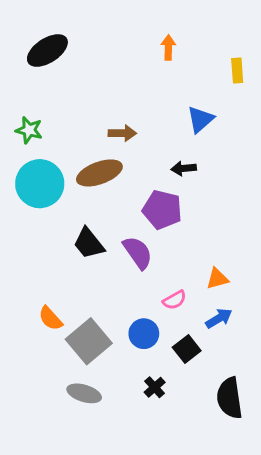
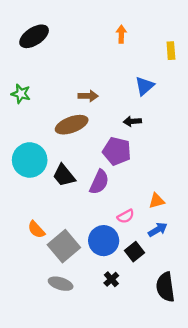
cyan circle: (40, 184) -> (30, 160), moved
purple semicircle: (138, 253) -> (99, 182), turned 60
blue circle: (144, 334) -> (104, 241), size x1.4

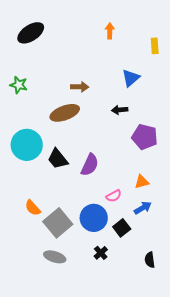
purple pentagon: (117, 151) -> (145, 137), moved
black semicircle: (165, 287) -> (150, 260), size x0.6

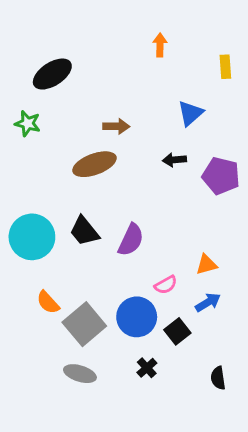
black ellipse: (31, 33) -> (52, 74), moved
purple pentagon: (145, 137) -> (221, 176), moved
cyan circle: (27, 145) -> (32, 237), moved

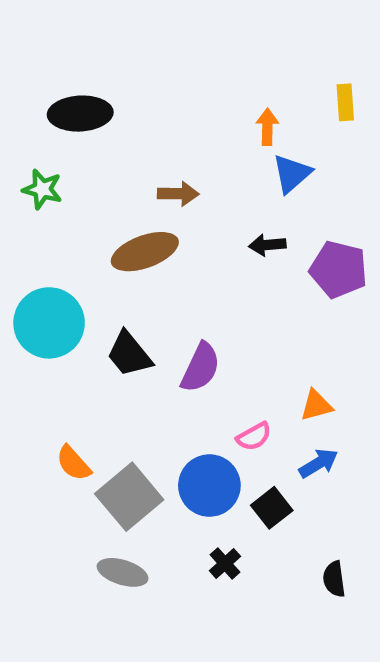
orange arrow: (160, 45) -> (267, 127), moved
black ellipse: (52, 74) -> (80, 114), turned 30
cyan circle: (32, 237) -> (49, 323), moved

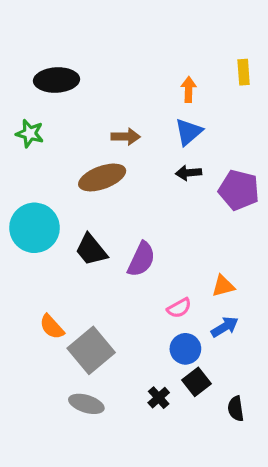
blue triangle: (292, 174) -> (189, 132), moved
blue circle: (209, 486) -> (185, 349), moved, size x0.7
black square: (272, 508) -> (196, 382), moved

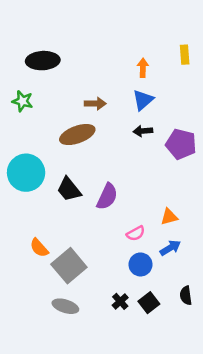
black square: (196, 382) -> (149, 303), moved
black semicircle: (236, 409) -> (186, 295), moved

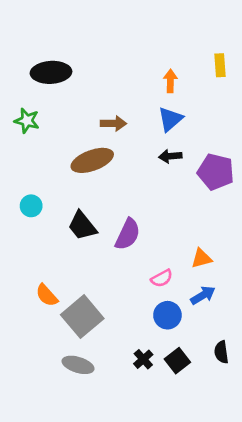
cyan circle: (26, 173) -> (31, 206), size x0.5

